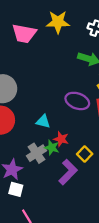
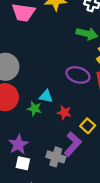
green star: (52, 148) -> (34, 109), moved
gray cross: (37, 153) -> (56, 157), moved, turned -36

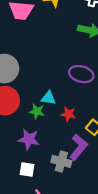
purple star: (18, 144) -> (29, 139), moved, turned -30

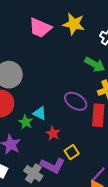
purple L-shape: (79, 147) -> (53, 165), turned 60

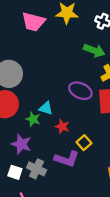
gray cross: (33, 173) -> (37, 169), moved

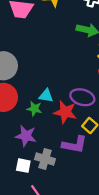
purple ellipse: (80, 91) -> (82, 97), moved
red star: (62, 127) -> (65, 112), size x1.5

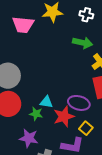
red star: (65, 112) -> (64, 116), turned -30

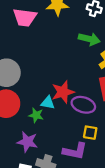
red star: (64, 116) -> (63, 92), moved
yellow square: (86, 128) -> (90, 133), turned -32

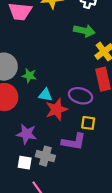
red star: (63, 92) -> (56, 109), moved
green star: (36, 115) -> (29, 76), moved

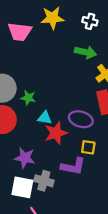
white square: (25, 163) -> (22, 187), size x1.5

